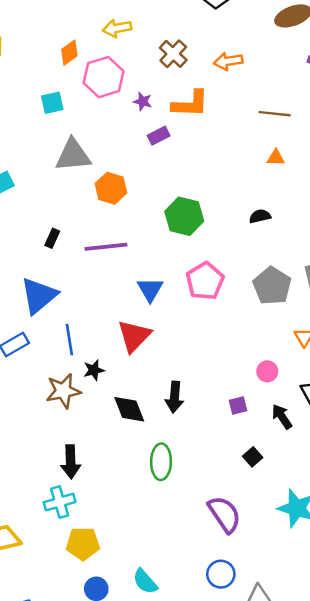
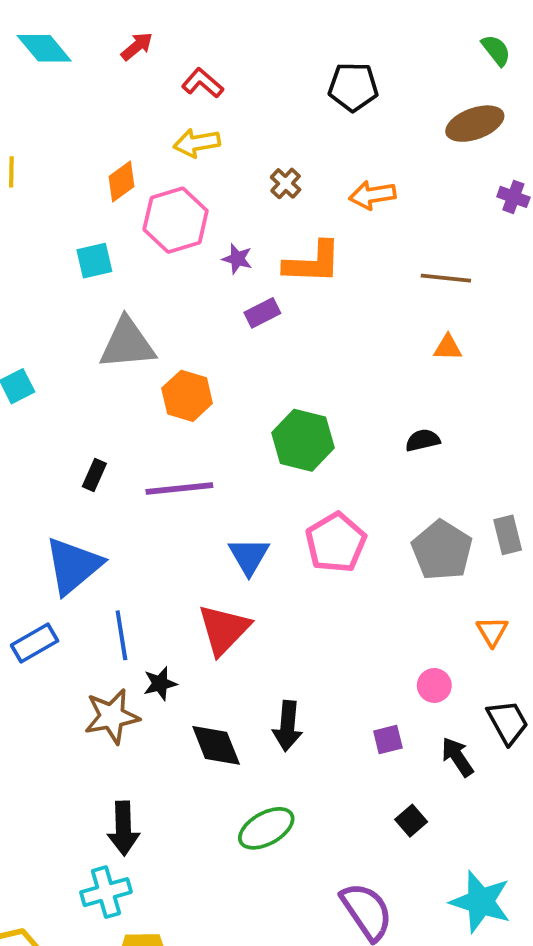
brown cross: (173, 54) -> (286, 183), size x0.7
green ellipse: (161, 462) -> (266, 828), turned 60

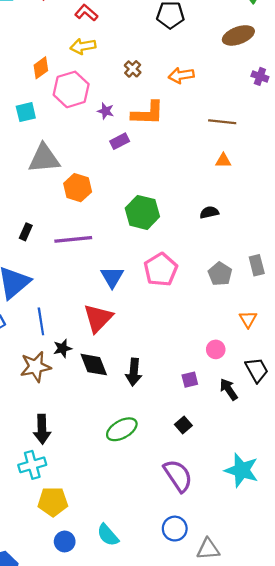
gray pentagon: (442, 550) -> (220, 274), size x0.7
black diamond: (216, 745) -> (94, 365), moved
black square: (411, 821) -> (183, 425), moved

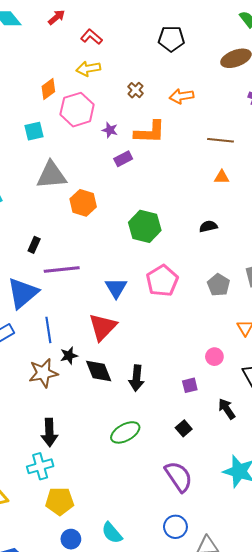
purple line: (73, 239) -> (62, 269), moved
black arrow: (229, 389) -> (227, 409), moved

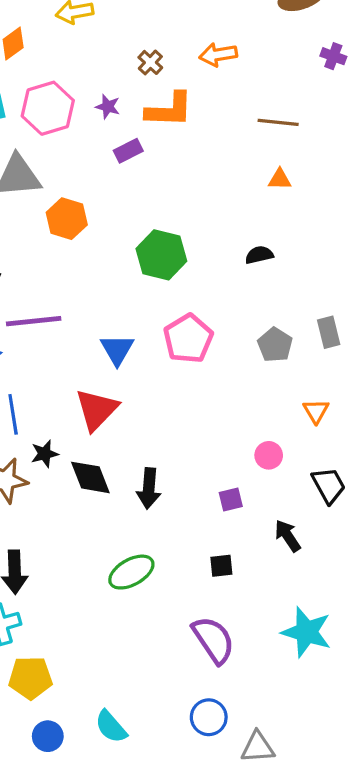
brown cross: (136, 90) -> (150, 62), moved
pink hexagon: (77, 110) -> (48, 108), moved
black square: (184, 428) -> (221, 566), turned 35

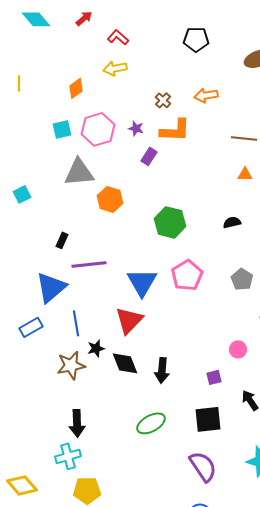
purple rectangle: (128, 151) -> (149, 156), turned -30
blue triangle: (117, 350) -> (142, 282), size x1.4
black square: (221, 566) -> (208, 419), size x1.8

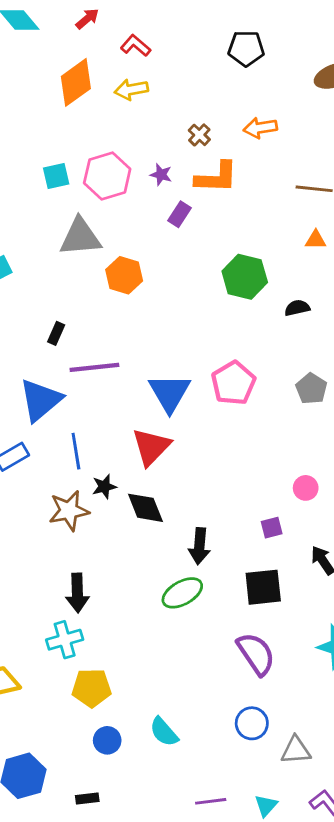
orange diamond: (76, 88) -> (76, 82), moved, size x1.6
green hexagon: (170, 222) -> (245, 277), moved
black arrow: (162, 370) -> (199, 546), moved

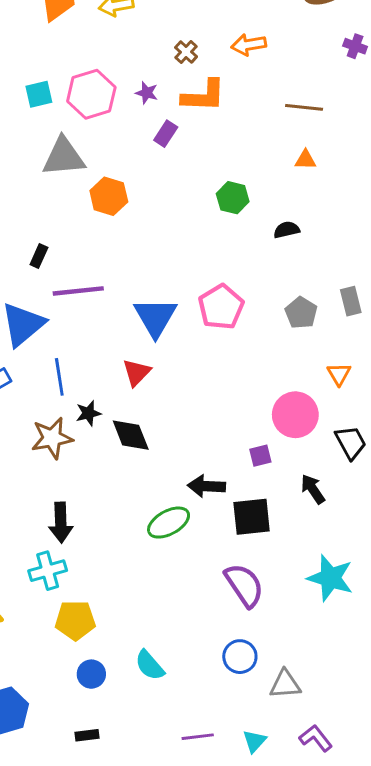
green hexagon: (245, 277) -> (233, 198), size x0.7
red triangle: (151, 447) -> (137, 372), size x0.7
pink circle: (306, 488) -> (295, 415), size x1.8
black arrow: (199, 546) -> (206, 486), moved, turned 88
black rectangle: (87, 798) -> (87, 735), moved

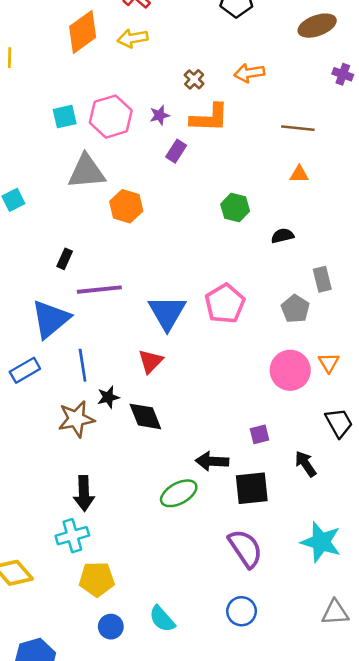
purple star: (147, 93) -> (159, 115), turned -30
gray rectangle: (351, 301) -> (322, 279), moved
pink circle: (295, 415) -> (290, 370), moved
gray triangle: (285, 684) -> (335, 613), moved

